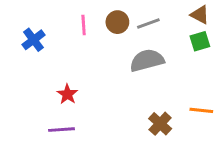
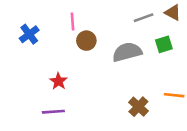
brown circle: (117, 22) -> (86, 41), moved
gray line: (148, 24) -> (144, 18), moved
green square: (200, 41) -> (164, 44), moved

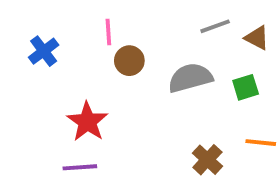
brown triangle: (173, 13) -> (257, 38), moved
green square: (164, 44) -> (246, 87), moved
red star: (58, 81) -> (87, 122), size x1.5

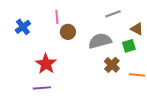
brown triangle: (257, 38) -> (137, 29), moved
brown cross: (207, 160) -> (112, 65), moved

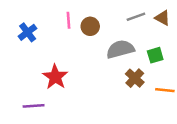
brown triangle: (137, 29) -> (162, 18), moved
brown circle: (68, 32) -> (90, 26), moved
purple line: (42, 88) -> (34, 106), moved

